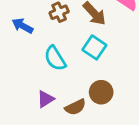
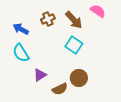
cyan semicircle: (55, 58) -> (21, 53), moved
purple triangle: (46, 99) -> (40, 75), moved

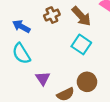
purple triangle: (40, 75) -> (43, 78), turned -32

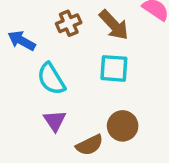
cyan square: (81, 44) -> (114, 68), turned -30
cyan semicircle: (21, 54) -> (51, 79), moved

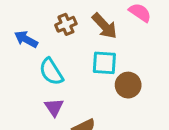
brown circle: (123, 126) -> (128, 85), moved

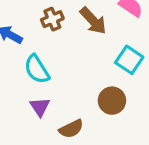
cyan square: (104, 63) -> (129, 60), moved, turned 30
brown circle: (128, 85) -> (112, 101), moved

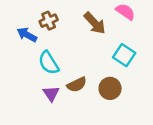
brown cross: (52, 19) -> (49, 21), moved
brown semicircle: (71, 129) -> (77, 85), moved

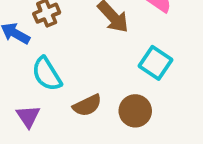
purple triangle: (51, 94) -> (28, 116), moved

